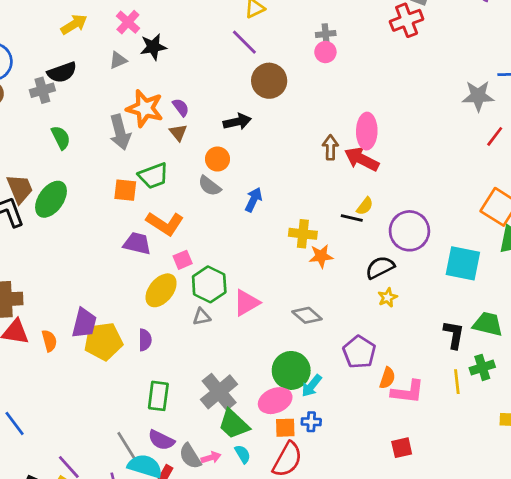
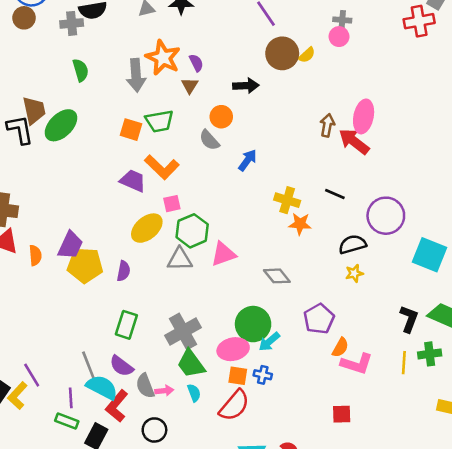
yellow semicircle: (365, 206) -> (307, 55), moved
gray triangle: (202, 317) -> (180, 259), size x1.5

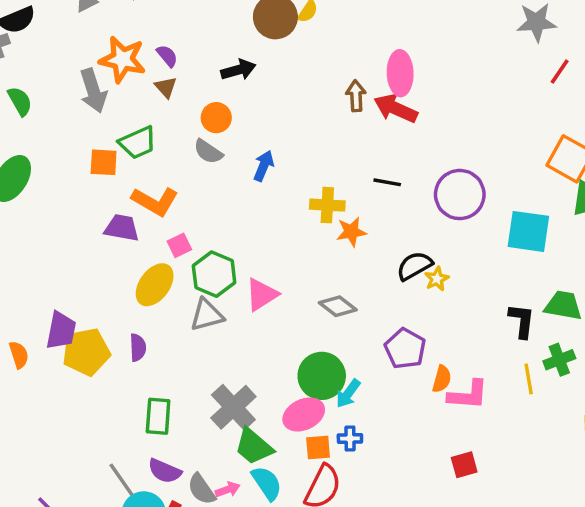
black semicircle: (352, 244) -> (414, 266), moved
cyan semicircle: (194, 393) -> (267, 483), size x1.5

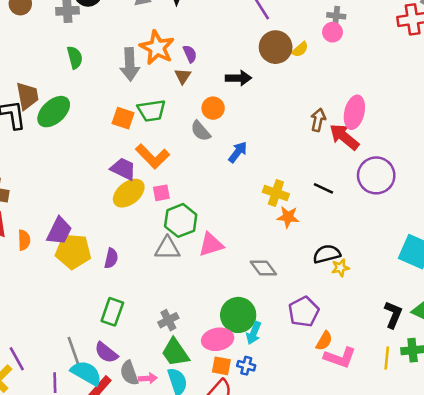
purple circle: (460, 195) -> (376, 175), moved
yellow ellipse: (155, 285) -> (129, 193), moved
cyan arrow: (348, 394) -> (254, 333), turned -30
gray cross: (233, 407) -> (168, 320), size x0.6

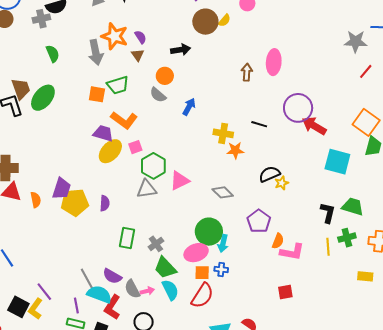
red arrow: (344, 137) -> (314, 126), moved
green rectangle: (112, 312) -> (127, 238), moved

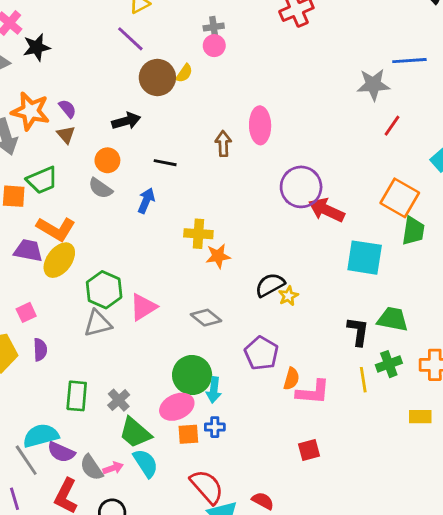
black line: (259, 124) -> (165, 163), moved
pink square: (135, 147) -> (26, 312), moved
yellow ellipse: (110, 151) -> (59, 260), moved
cyan semicircle: (99, 294) -> (41, 436), moved, turned -30
red semicircle: (202, 296) -> (207, 487), moved, turned -68

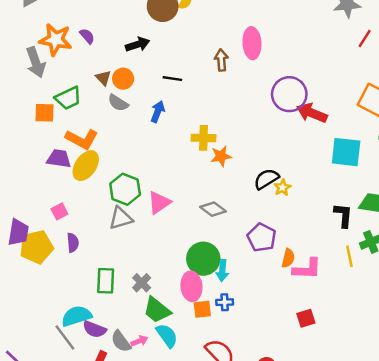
brown triangle: (66, 135) -> (103, 78), moved
pink ellipse: (177, 407) -> (191, 286), turned -68

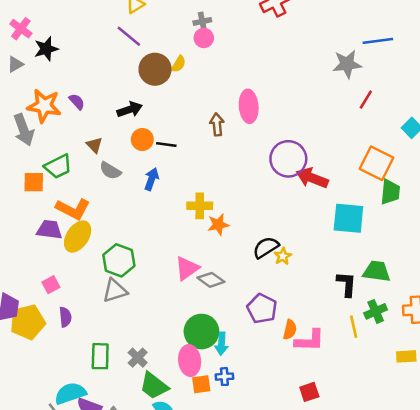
orange circle: (123, 79) -> (142, 140), moved
pink triangle: (159, 203) -> (187, 268), moved

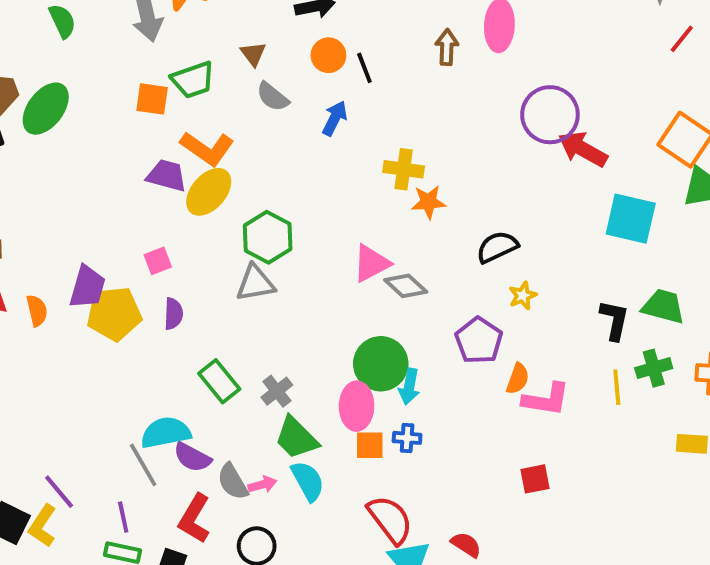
black line: (166, 144) -> (364, 68), turned 54
yellow star: (283, 256) -> (523, 296), moved
green rectangle: (100, 356) -> (219, 381), turned -48

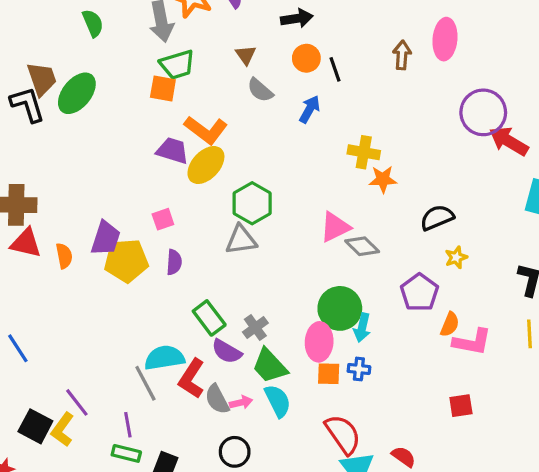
green trapezoid: (193, 80) -> (177, 65), moved
purple semicircle: (192, 457) -> (227, 351), moved
red L-shape: (194, 519) -> (192, 379), moved

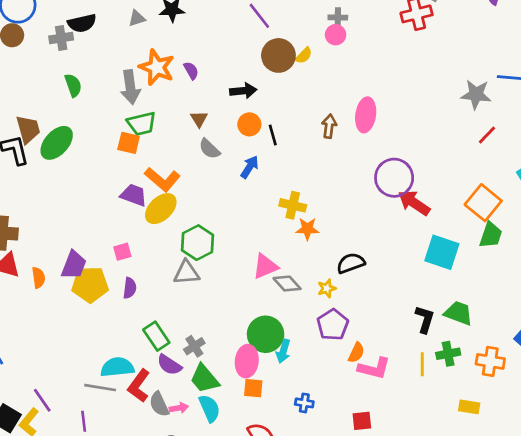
yellow star: (456, 257) -> (327, 288), moved
blue cross: (359, 369) -> (304, 403), moved
gray line: (145, 383) -> (100, 388), turned -56

